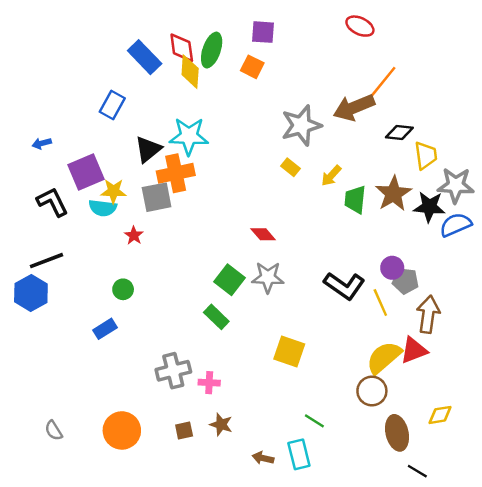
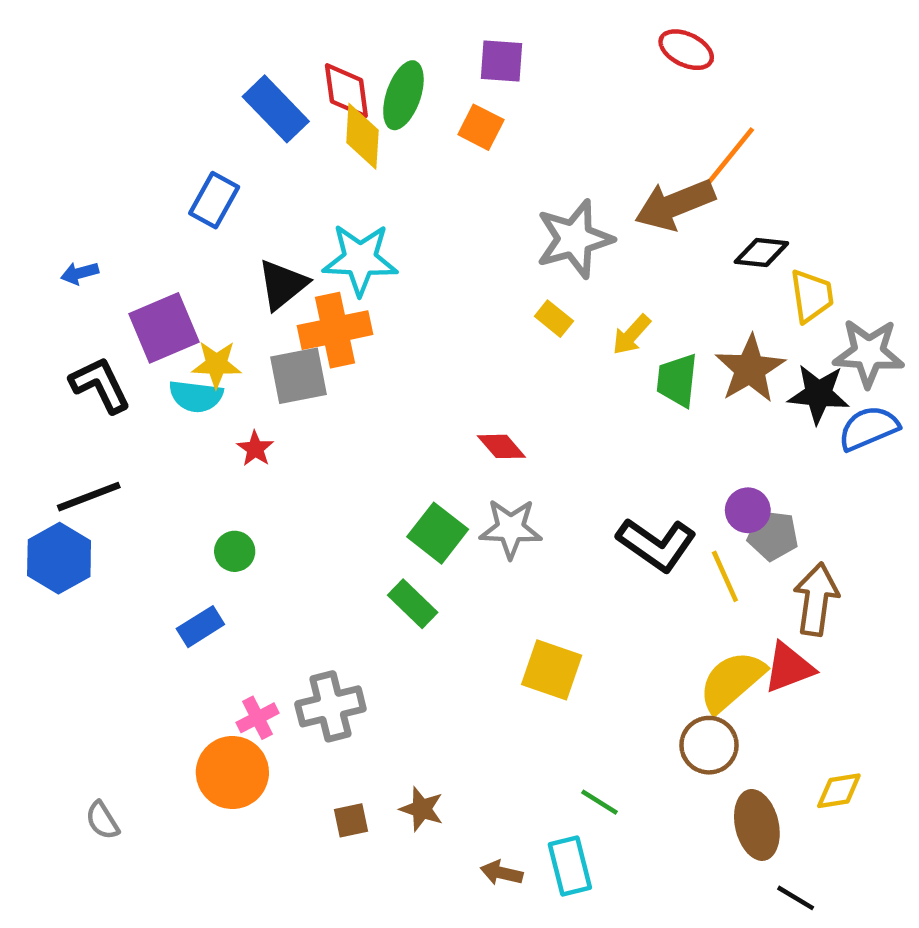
pink cross: (209, 383) -> (257, 718), moved, turned -30
orange circle: (122, 430) -> (232, 773), moved

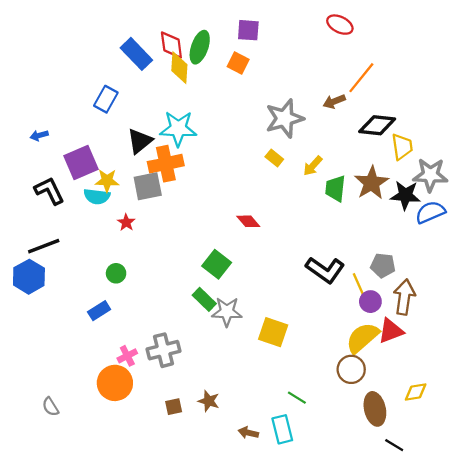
brown arrow: (675, 205) -> (334, 101), size x0.6
black diamond: (761, 253) -> (377, 125), size x1.4
purple circle: (748, 510) -> (370, 302), moved
gray star: (511, 529) -> (227, 312), moved

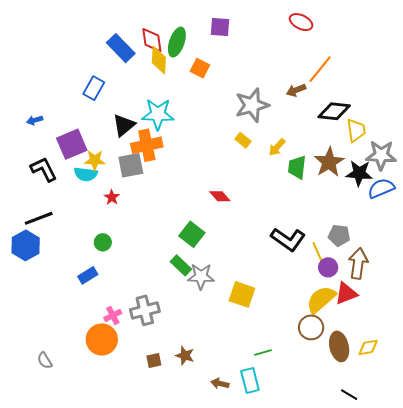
orange square: (238, 63) -> (200, 68), moved
green line: (297, 398) -> (263, 352), turned -48
brown ellipse: (375, 409) -> (339, 346), moved

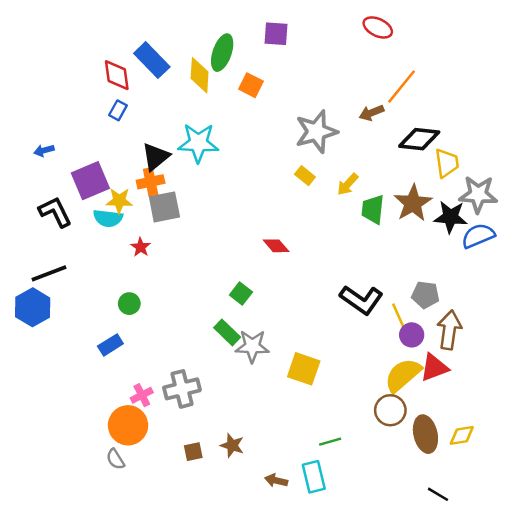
red diamond: (152, 40) -> (117, 75), moved
blue rectangle: (94, 88) -> (118, 110), size x0.7
orange cross: (147, 145) -> (151, 182), moved, size x0.7
green square: (192, 234) -> (241, 294), size x0.7
gray semicircle: (45, 361) -> (115, 459), moved

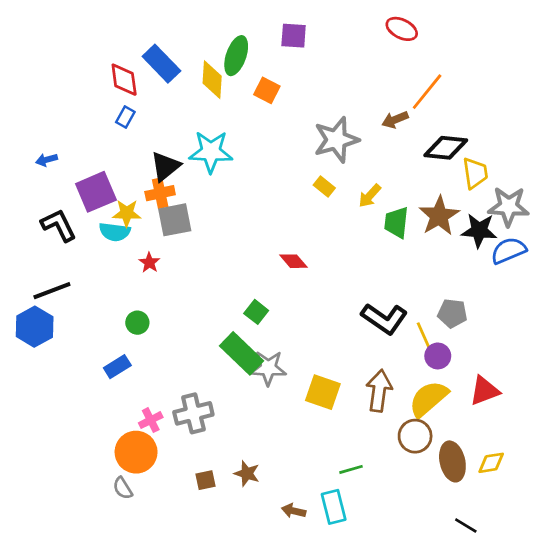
brown arrow: (449, 330) -> (379, 391), moved
green rectangle: (227, 332) -> (242, 353), size x1.5
red triangle: (434, 368) -> (484, 391), moved

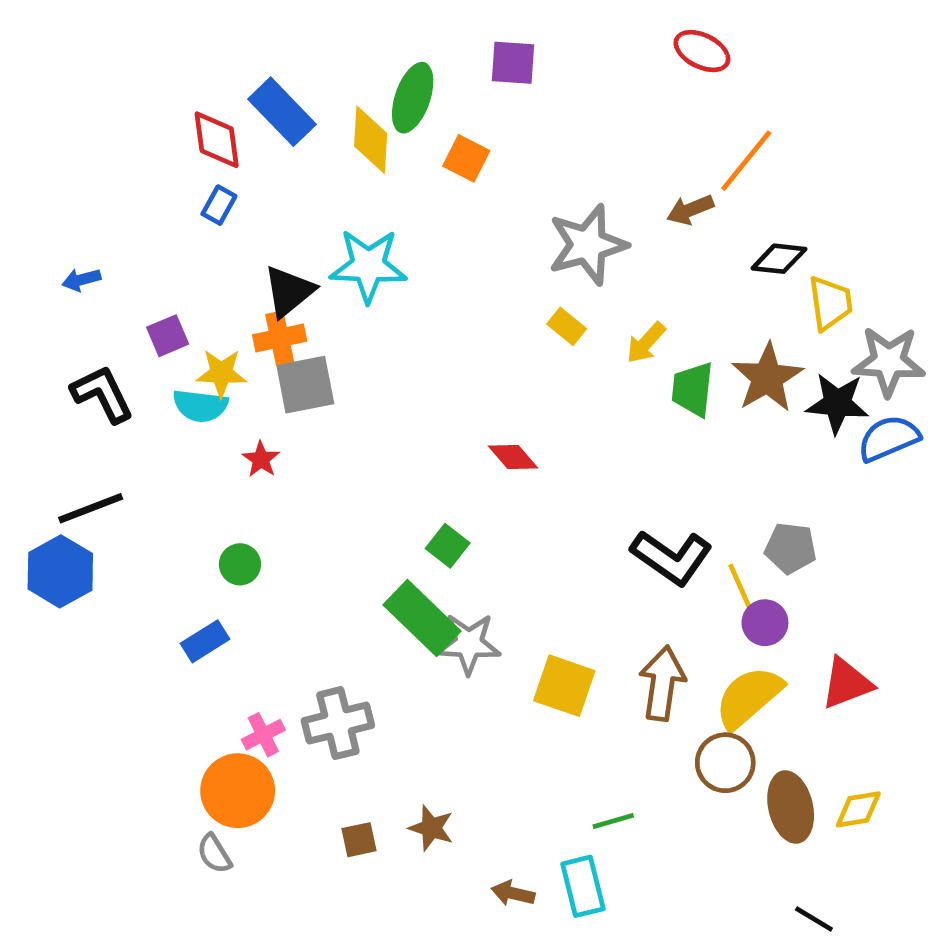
black diamond: (446, 148) -> (779, 259), size x0.7
purple square: (96, 192) -> (168, 336), size x0.6

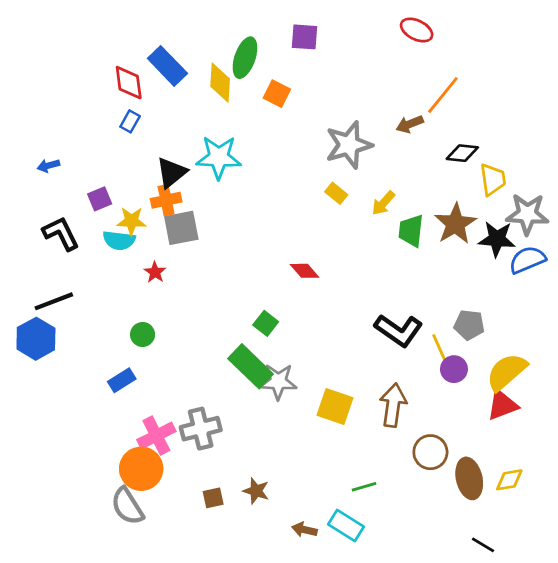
yellow semicircle: (749, 697) -> (507, 372), moved
pink cross: (263, 735) -> (156, 436), size x1.5
gray semicircle: (214, 854) -> (127, 506), size x1.6
cyan rectangle: (583, 886) -> (346, 526), turned -44

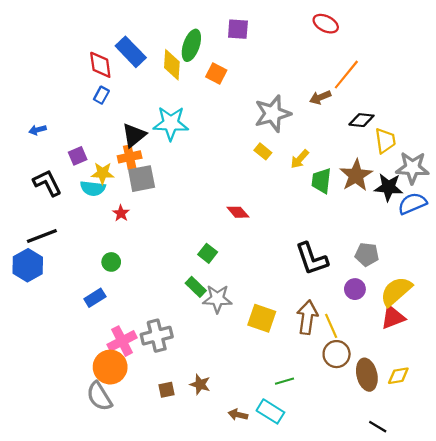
black L-shape: (399, 330) -> (312, 259), turned 36
yellow line: (440, 350) -> (331, 326), moved
green rectangle: (251, 366) -> (196, 287), size x0.6

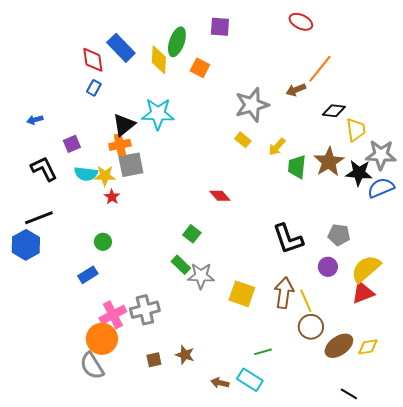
yellow star: (103, 173) -> (105, 176), moved
brown ellipse: (367, 375) -> (339, 346), turned 68

